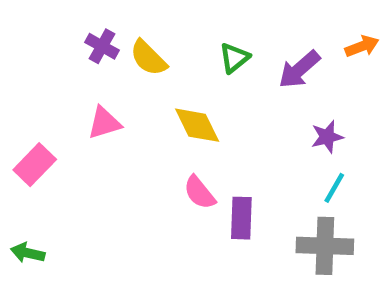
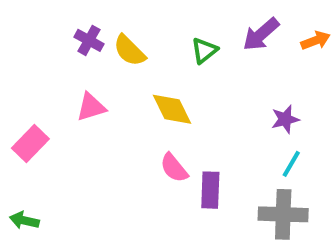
purple arrow: (299, 69) -> (261, 34), moved

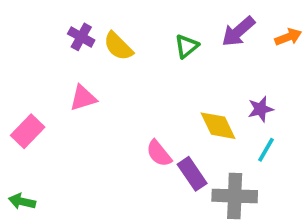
yellow diamond: (172, 109) -> (218, 126), moved
purple rectangle: (210, 190) -> (192, 174), turned -36
gray cross: (283, 214) -> (235, 196), moved

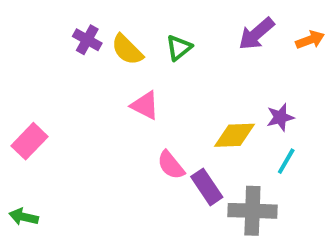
green triangle: (187, 46) -> (179, 48), moved
pink triangle: (83, 98) -> (145, 105), moved, turned 44
yellow diamond: (218, 126) -> (235, 135), turned -66

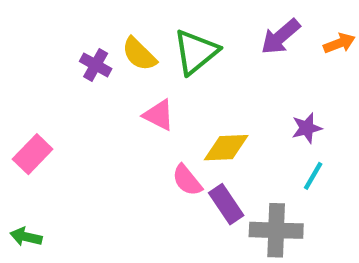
purple cross: (87, 40) -> (96, 65), moved
green triangle: (179, 48) -> (196, 52), size x1.6
yellow diamond: (235, 135) -> (226, 148), moved

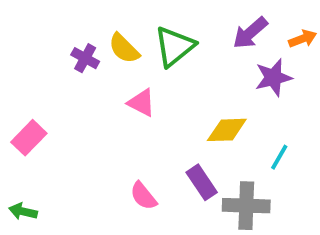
purple star: (307, 128) -> (273, 78), moved, size x1.4
yellow diamond: (226, 148) -> (227, 130), moved
pink semicircle: (187, 180) -> (143, 196), moved

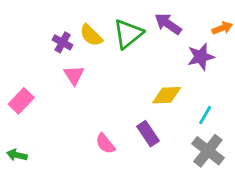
purple arrow: (250, 33) -> (168, 24), moved, turned 76
pink triangle: (141, 103) -> (74, 75), moved, turned 30
gray cross: (246, 206) -> (208, 151), moved, turned 36

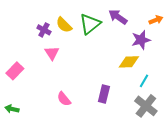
yellow diamond: (167, 95) -> (129, 62), moved
purple rectangle: (148, 134) -> (104, 94), turned 48
pink semicircle: (105, 144) -> (64, 99), moved

